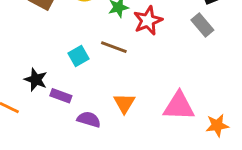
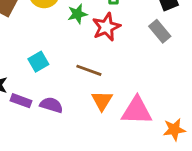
brown line: (114, 47) -> (89, 70), moved
orange triangle: (124, 103) -> (102, 101), moved
purple semicircle: (89, 119) -> (51, 105), moved

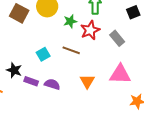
gray rectangle: (160, 31) -> (117, 38), moved
brown line: (89, 70) -> (71, 50), moved
pink triangle: (137, 111) -> (120, 74), moved

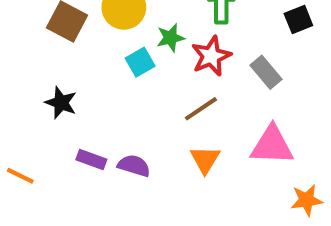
brown line: (71, 50) -> (201, 109), moved, turned -54
cyan square: (43, 54) -> (140, 62), moved
black star: (14, 70) -> (61, 103), moved

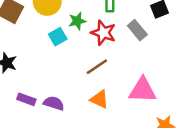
red star: (211, 56) -> (103, 33), turned -30
gray rectangle: (266, 72) -> (137, 30), moved
orange triangle: (205, 160) -> (99, 99), turned -36

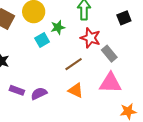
gray rectangle: (137, 30) -> (109, 54), moved
red star: (103, 33) -> (90, 38), moved
purple semicircle: (54, 103) -> (39, 94), turned -42

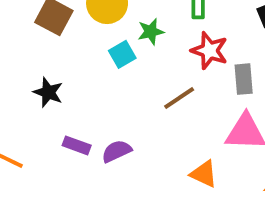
gray rectangle: (109, 54) -> (244, 79), turned 35
orange triangle: (76, 90) -> (204, 174), moved

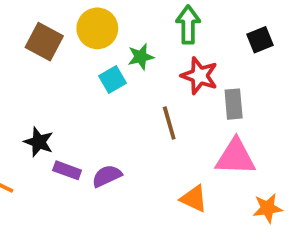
black star: (48, 92) -> (39, 142), moved
brown line: (179, 98) -> (169, 123), turned -72

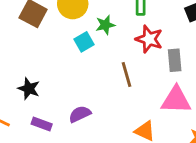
purple rectangle: (67, 170) -> (42, 124), moved

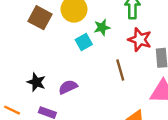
purple semicircle: (80, 114) -> (68, 87), moved

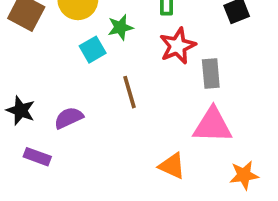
red star: (140, 40) -> (178, 46), turned 30
brown line: (120, 70) -> (130, 92), moved

